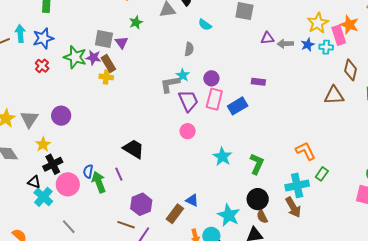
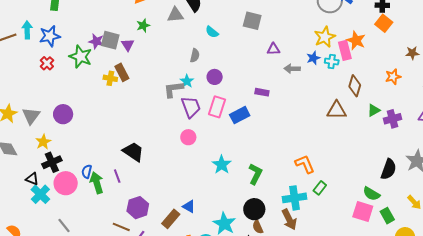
gray arrow: (285, 44) -> (292, 69), moved
purple star: (93, 58) -> (96, 41), moved
brown rectangle: (108, 64) -> (122, 72), moved
purple circle: (211, 78) -> (215, 77), moved

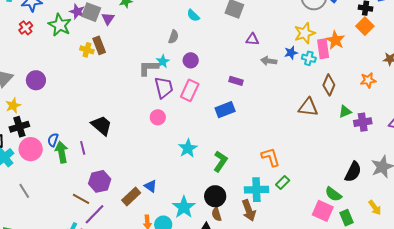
blue rectangle: (240, 115) -> (225, 110), moved

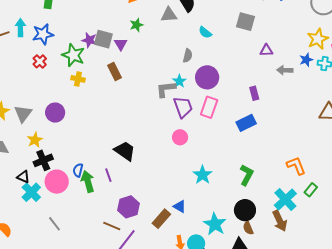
yellow cross: (87, 50) -> (78, 79), moved
purple circle: (191, 60) -> (207, 77), size x1.5
purple rectangle: (236, 81) -> (254, 93), turned 64
cyan star: (188, 148) -> (203, 175), moved
cyan cross: (256, 190) -> (285, 199), turned -35

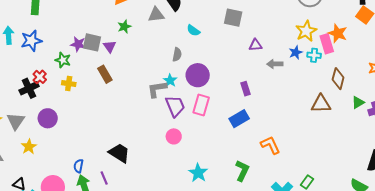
green star: (73, 55) -> (63, 60), size x0.7
red cross: (40, 61) -> (40, 77), moved
black cross: (43, 160) -> (29, 88), moved
orange L-shape: (296, 166) -> (270, 145), moved
blue semicircle: (78, 170) -> (79, 166), moved

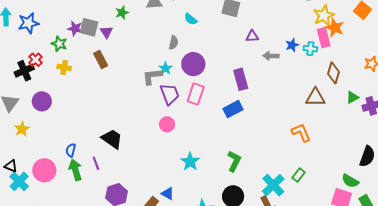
yellow star: (306, 31) -> (324, 15), moved
purple rectangle: (246, 89) -> (241, 79), size x1.5
orange L-shape: (270, 145) -> (301, 133), moved

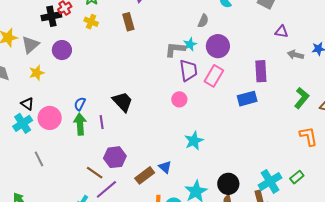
green L-shape: (234, 161) -> (302, 98), moved
black triangle: (11, 166) -> (27, 104), moved

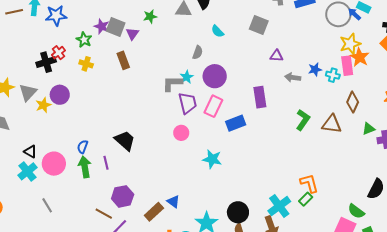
yellow star: (37, 73) -> (43, 105), moved
blue rectangle: (247, 99) -> (236, 123), moved
orange L-shape: (309, 136) -> (309, 183), moved
cyan star: (194, 141) -> (212, 159), moved, turned -30

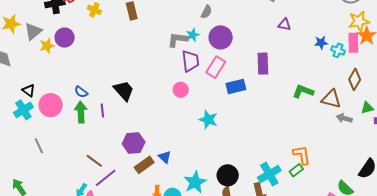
gray arrow: (293, 77) -> (344, 118), moved
green L-shape: (303, 120) -> (303, 91), turned -110
blue semicircle: (83, 147) -> (81, 92), turned -80
purple hexagon: (123, 196) -> (134, 143), moved

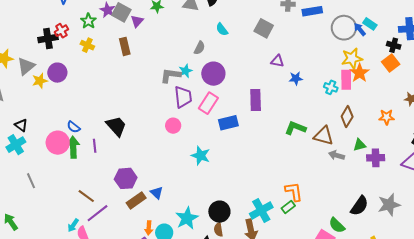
blue star: (321, 43) -> (296, 78), moved
pink circle: (51, 105) -> (58, 143), moved

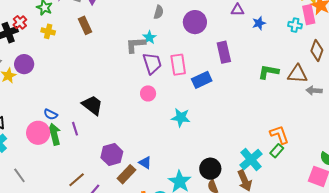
purple circle: (213, 74) -> (195, 22), moved
pink rectangle: (208, 103) -> (178, 65), turned -30
brown line: (86, 196) -> (77, 180), turned -66

